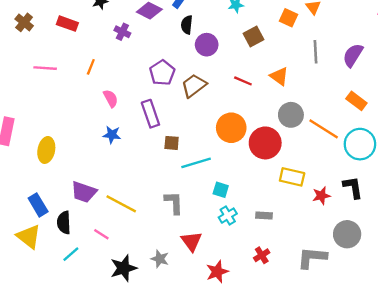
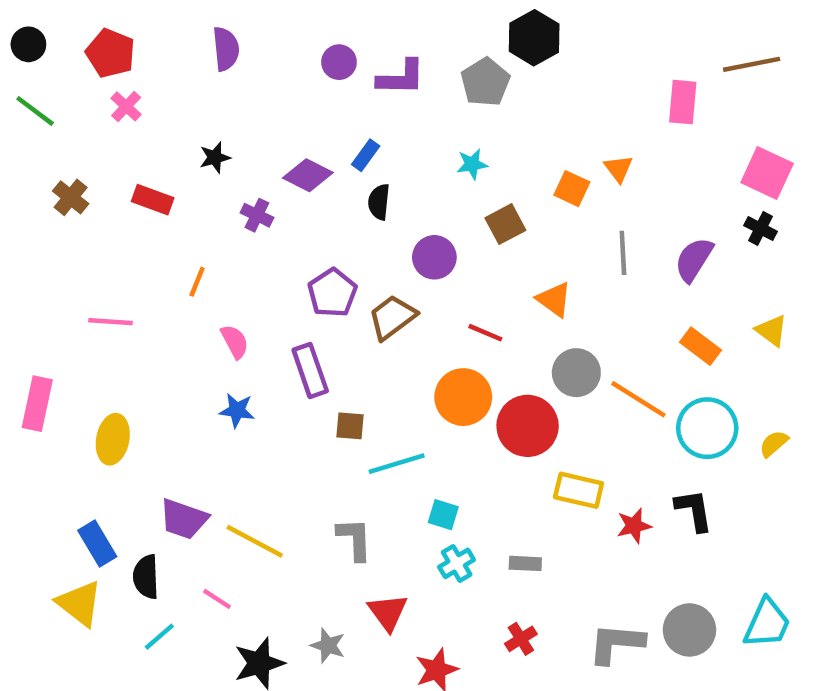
purple circle: (207, 45) -> (434, 257), moved
pink line: (45, 68) -> (111, 322), moved
red line: (243, 81) -> (485, 333), moved
gray circle: (347, 234) -> (689, 630), moved

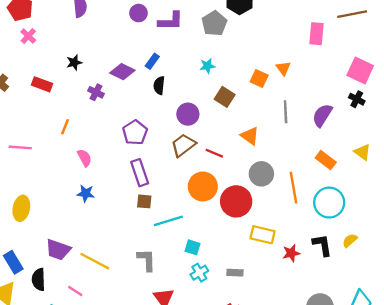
brown square: (505, 224) -> (225, 97), turned -30
brown trapezoid: (392, 317) -> (183, 145), moved
purple rectangle: (310, 370) -> (140, 173), moved
orange line: (638, 399) -> (294, 188), turned 48
yellow semicircle: (774, 444) -> (350, 240), moved

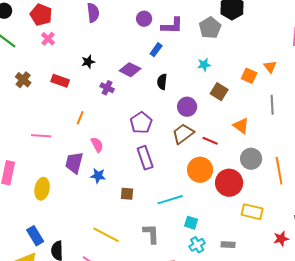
blue rectangle: (152, 61) -> (156, 50), moved
brown square: (144, 201) -> (127, 194), moved
purple trapezoid: (58, 250) -> (74, 163), moved, turned 85
red star: (291, 253) -> (281, 239), moved

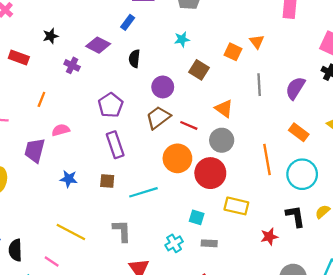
pink semicircle: (97, 145) -> (61, 130), turned -77
gray circle: (251, 159) -> (222, 140), moved
blue star: (98, 176) -> (69, 179), moved
brown square: (127, 194) -> (107, 181), moved
cyan square: (191, 223) -> (197, 217), moved

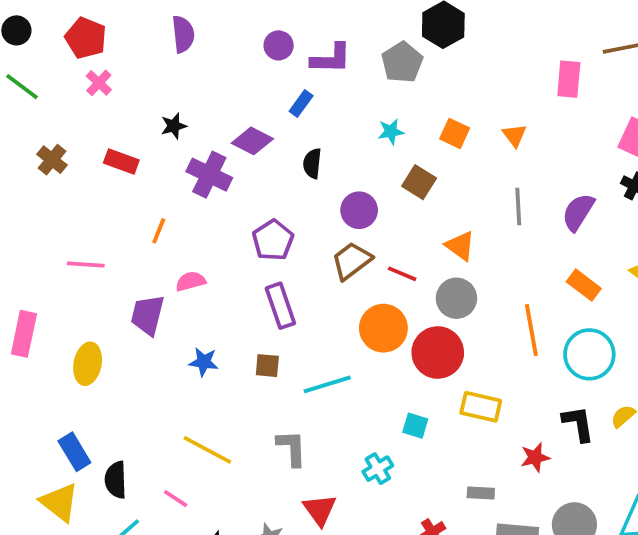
orange square: (233, 52) -> (455, 133), moved
purple cross: (72, 65) -> (209, 175), size x1.6
gray rectangle: (209, 243) -> (481, 493), moved

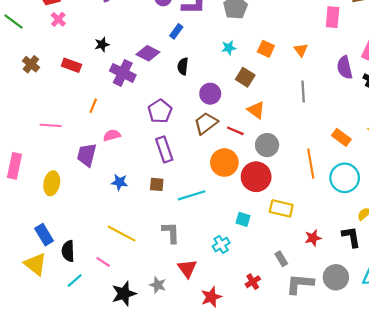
purple semicircle: (578, 212) -> (345, 67), moved, turned -45
orange triangle: (460, 246) -> (256, 110), moved
black L-shape: (578, 424) -> (351, 237), moved
gray rectangle: (481, 493) -> (281, 259), turned 56

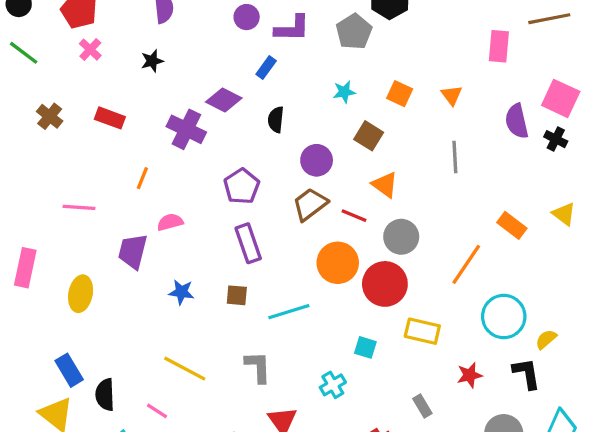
black star: (102, 44) -> (152, 61), moved
orange line: (311, 164) -> (466, 264), turned 44
cyan circle: (345, 178) -> (504, 317), moved

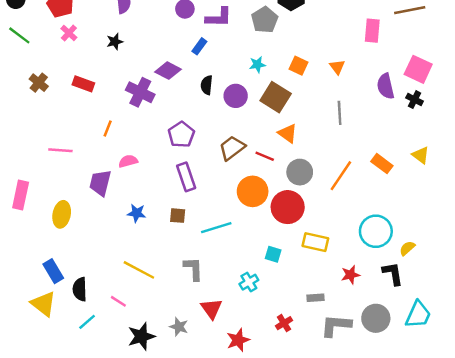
brown square: (369, 136) -> (276, 97), size x1.4
purple circle: (317, 160) -> (236, 96), moved
orange line: (466, 264) -> (341, 176), moved
gray rectangle: (422, 406) -> (315, 298), turned -63

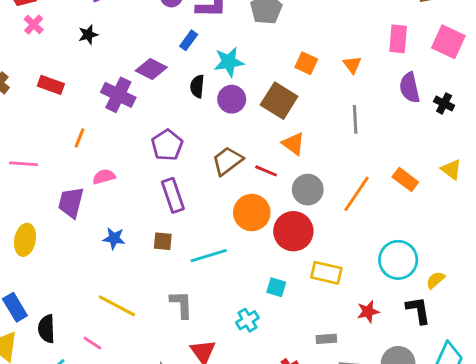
pink rectangle: (372, 31) -> (398, 39), moved
cyan star: (257, 64) -> (229, 62), moved, size x1.5
pink square: (418, 69) -> (448, 42), moved

